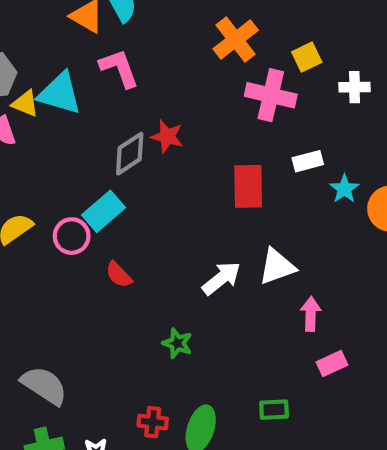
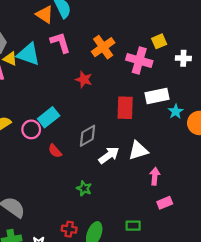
orange cross: (236, 40) -> (103, 47), moved
gray diamond: (130, 154) -> (88, 136), moved
white rectangle: (308, 161) -> (157, 96), size x1.5

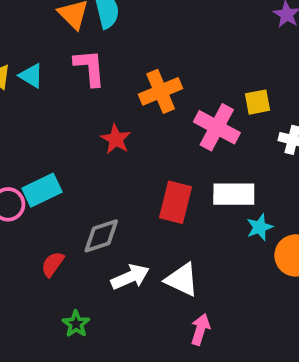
cyan triangle: (28, 54) -> (31, 76), size x0.6
red semicircle: (55, 151) -> (53, 264), moved, turned 64
white triangle: (138, 151) -> (182, 280), turned 30

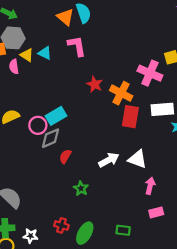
orange cross: (161, 91) -> (121, 93), moved, turned -35
gray diamond: (101, 236) -> (50, 138), moved

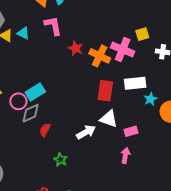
red star: (95, 84) -> (76, 48), moved
orange cross: (121, 93) -> (100, 56), moved
white triangle: (138, 159) -> (109, 119), moved
pink rectangle: (156, 212) -> (131, 131), moved

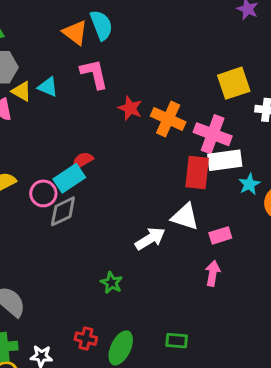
yellow square: (142, 34) -> (234, 83), size x1.5
pink cross: (123, 49) -> (213, 134), moved
red rectangle: (105, 91) -> (197, 172), moved
red semicircle: (45, 130) -> (82, 160), moved, turned 32

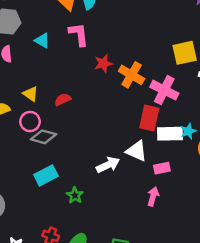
yellow triangle: (21, 91) -> (31, 94), moved
red star: (130, 108) -> (103, 63), turned 30
white rectangle: (225, 160) -> (170, 134), moved
cyan rectangle: (69, 178) -> (46, 175), moved
gray diamond: (63, 211) -> (44, 137), turned 35

